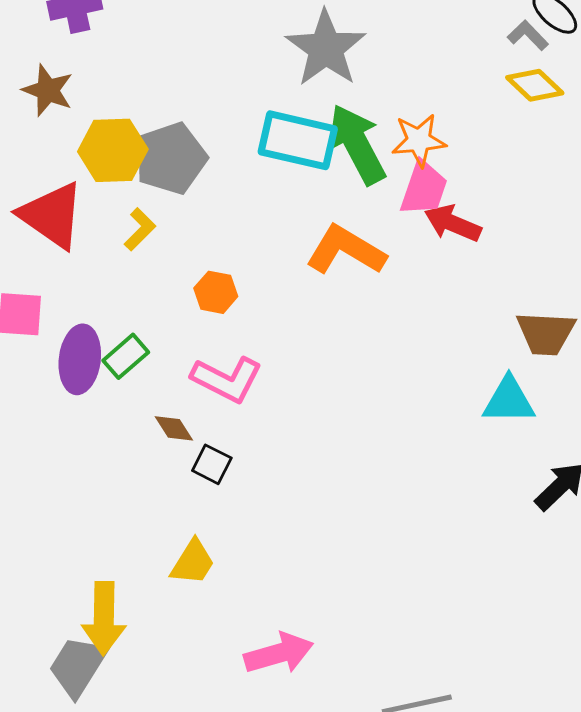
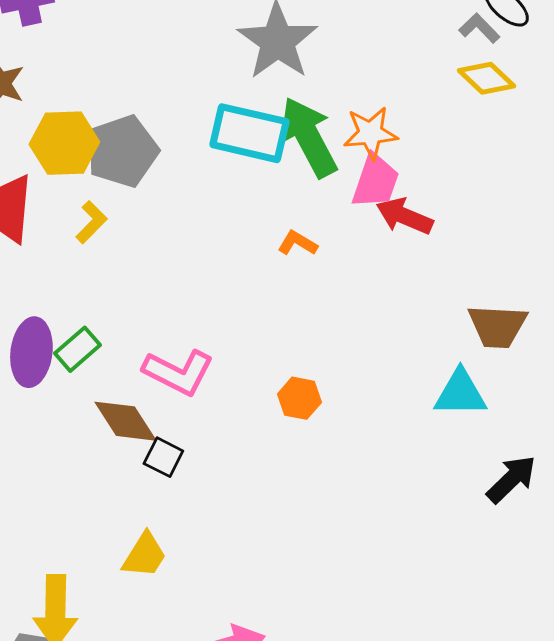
orange L-shape: (346, 250) -> (297, 243), size x0.5
orange hexagon: (216, 292) -> (299, 398), moved
brown diamond: (174, 428) -> (125, 421), size x1.6

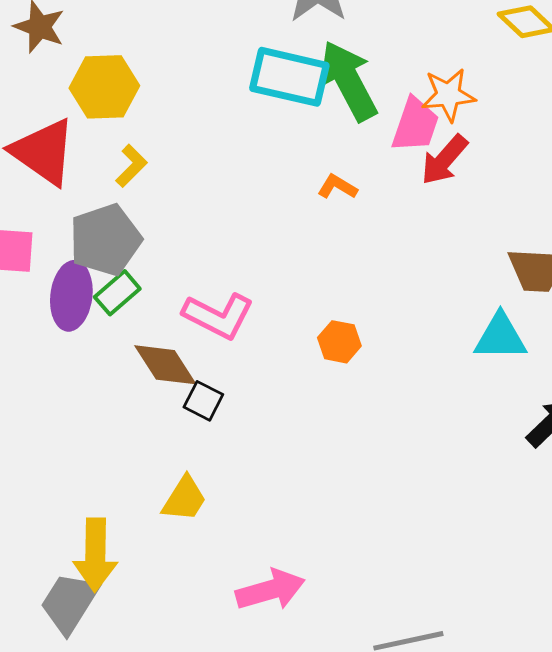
orange star: (370, 133) -> (448, 95), moved
gray pentagon: (122, 151) -> (105, 240), moved
red arrow: (404, 216) -> (444, 160), turned -72

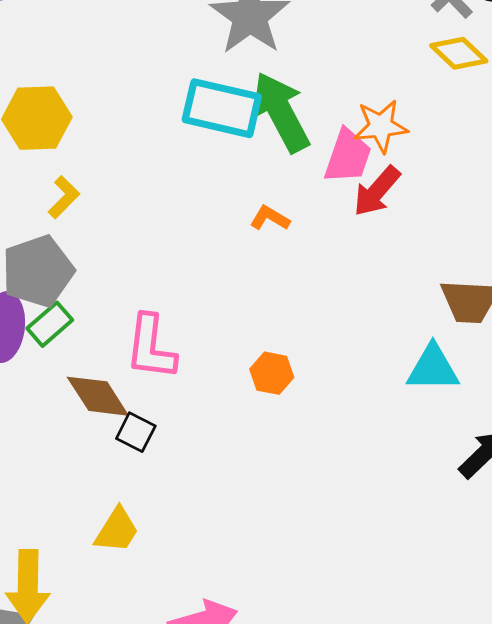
pink L-shape: (218, 316) -> (151, 347), turned 70

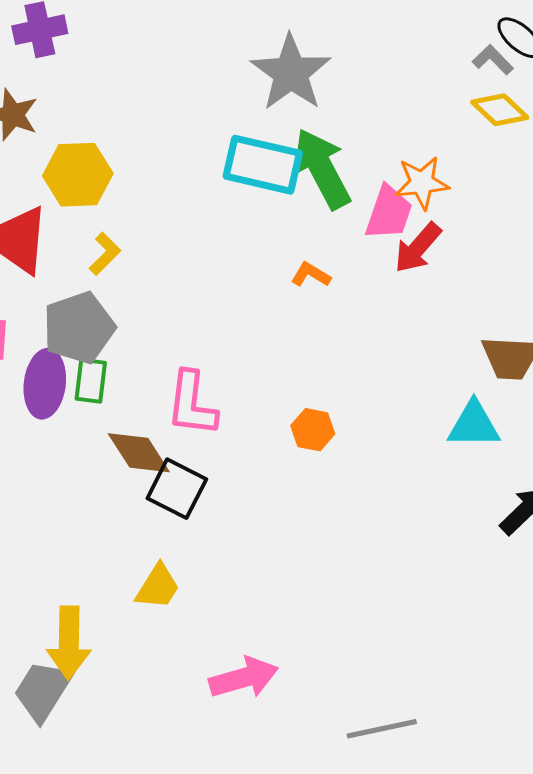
green rectangle: (50, 324) -> (91, 381), turned -42
black square: (136, 432) -> (177, 489), size x1.5

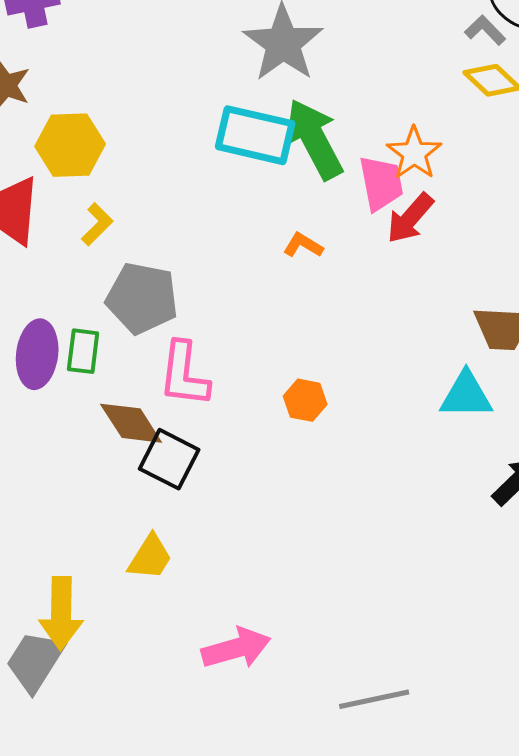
orange star: (422, 183) -> (414, 153), turned -30
pink trapezoid: (389, 213) -> (381, 183), turned -30
gray pentagon: (79, 328) -> (142, 298), moved, turned 30

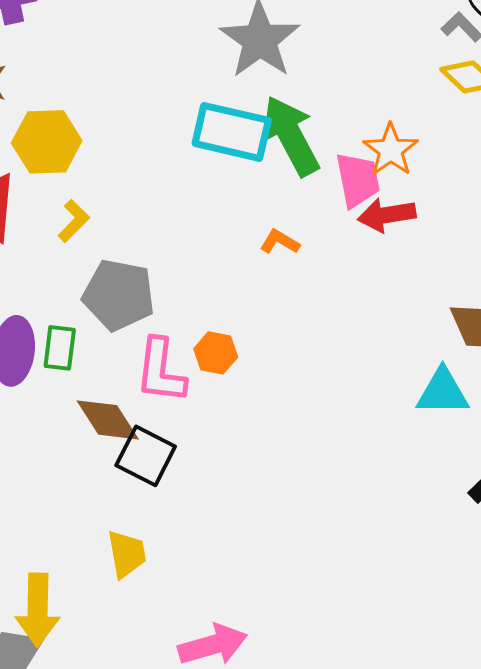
red arrow: (410, 218) -> (387, 215), turned 40
orange hexagon: (305, 400) -> (216, 353), moved
yellow trapezoid: (150, 557) -> (127, 554), turned -42

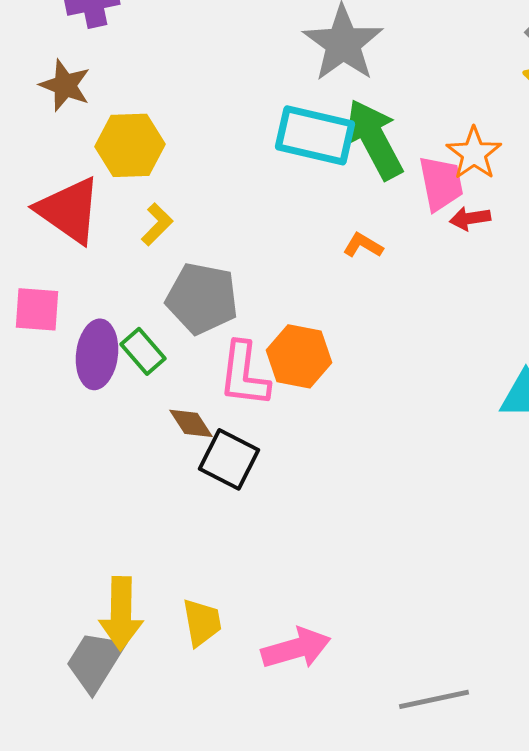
red arrow: (387, 215) -> (470, 218), size x0.7
green rectangle: (60, 348) -> (143, 351), turned -48
orange hexagon: (216, 353) -> (299, 356), size x1.5
brown diamond: (108, 420) -> (191, 423), size x0.7
yellow trapezoid: (127, 554) -> (202, 622), moved

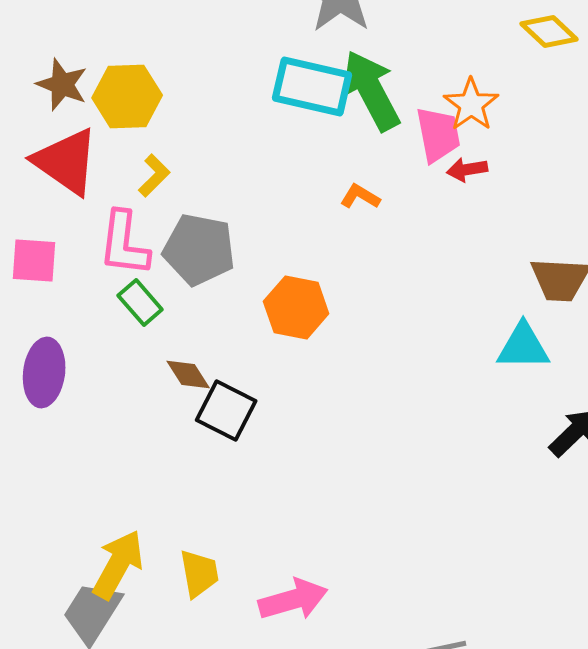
brown star: (65, 85) -> (62, 84), moved
purple ellipse: (97, 354) -> (44, 372), moved
pink L-shape: (244, 374) -> (124, 244), moved
yellow arrow: (121, 613) -> (118, 564), turned -152

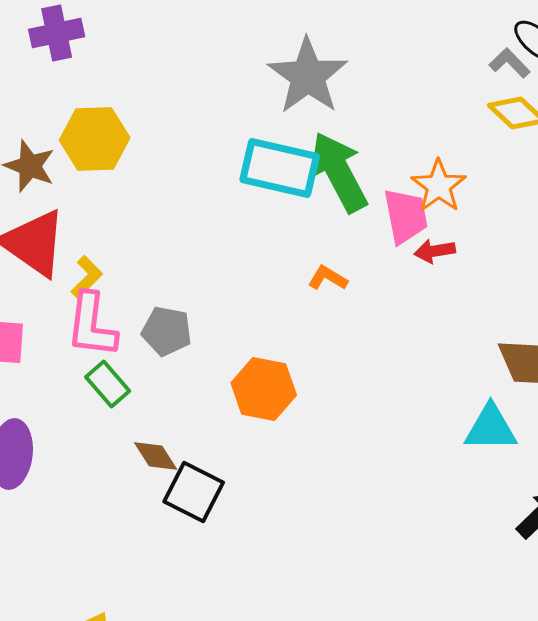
yellow hexagon: (127, 96) -> (95, 139), moved
yellow L-shape: (154, 176) -> (87, 277), moved
gray pentagon: (199, 250) -> (167, 331), size x0.7

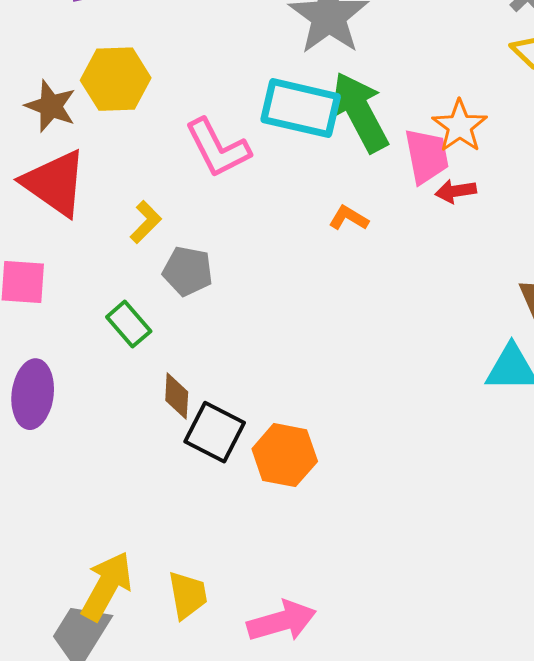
yellow L-shape: (87, 277) -> (146, 222), moved
pink L-shape: (92, 325) -> (218, 148), moved, turned -34
orange hexagon: (264, 389) -> (285, 455), moved
brown diamond: (156, 456) -> (177, 396), turned 36

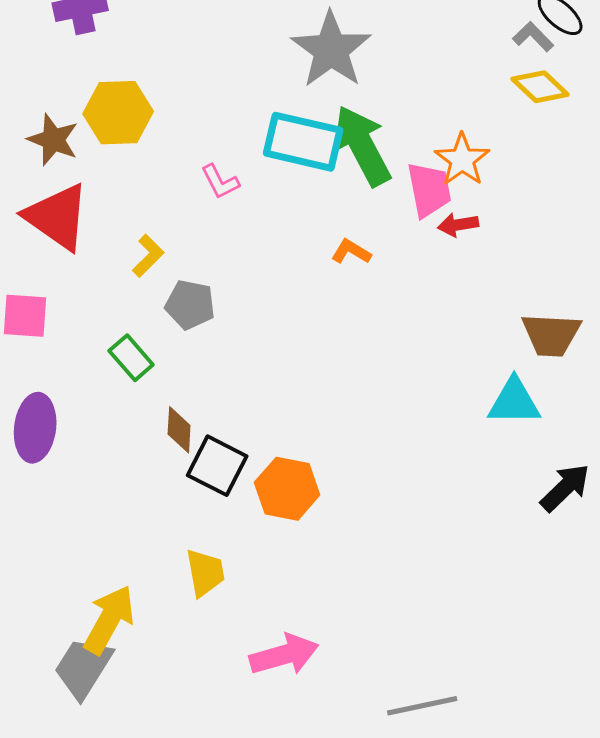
pink L-shape: (218, 148) -> (220, 182), size x0.6
yellow trapezoid: (188, 595) -> (205, 573), moved

